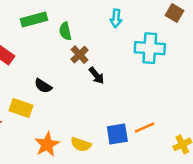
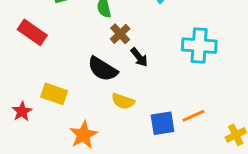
cyan cross: (150, 48) -> (199, 46), moved
black semicircle: (43, 86) -> (103, 69), moved, size x1.5
yellow semicircle: (81, 144) -> (123, 101), moved

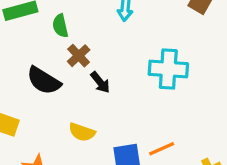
black semicircle: (103, 69) -> (44, 81), moved

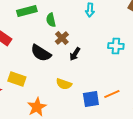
cyan cross: (168, 69) -> (116, 46), size x0.7
black arrow: (100, 82) -> (75, 54), turned 72

